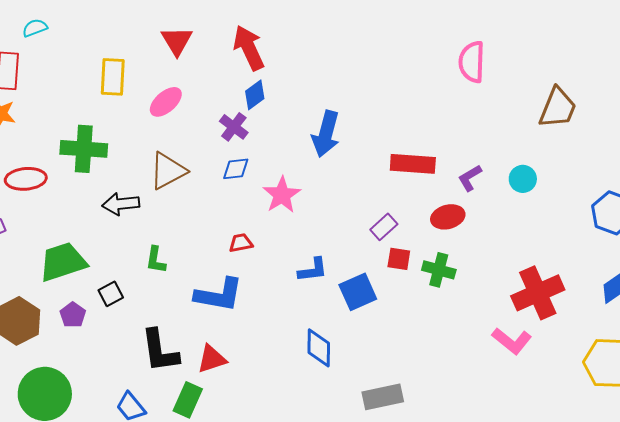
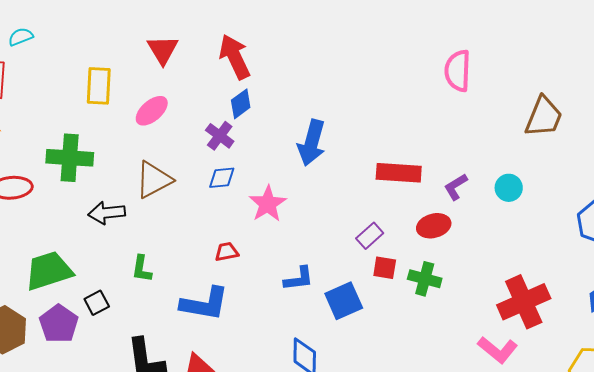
purple pentagon: (73, 315) -> (59, 324), size x1.5

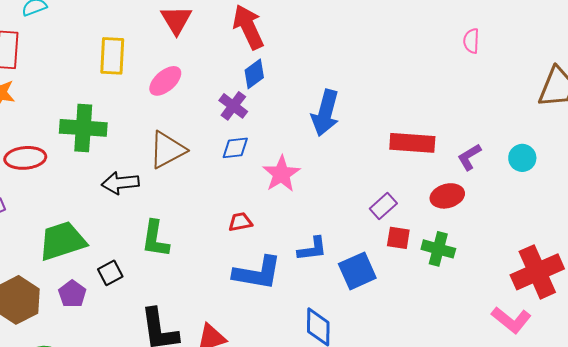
pink semicircle: (458, 71) -> (471, 41), size x0.6
green L-shape: (142, 269) -> (155, 239), size x1.4
blue L-shape: (205, 304) -> (257, 273), moved
purple pentagon: (59, 324) -> (72, 294), size x0.7

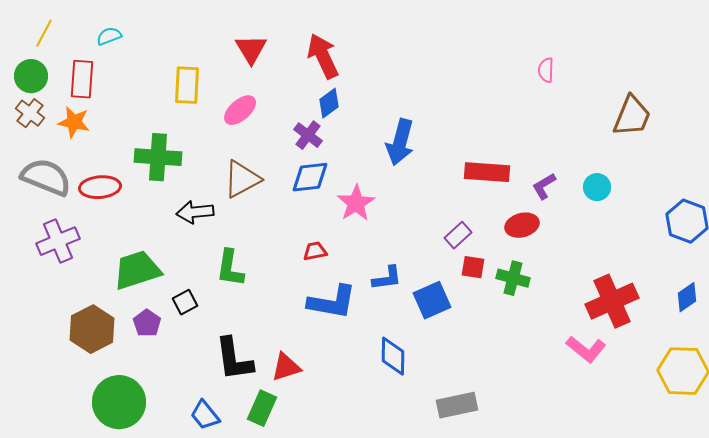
blue diamond: (235, 148) -> (310, 177), size x1.4

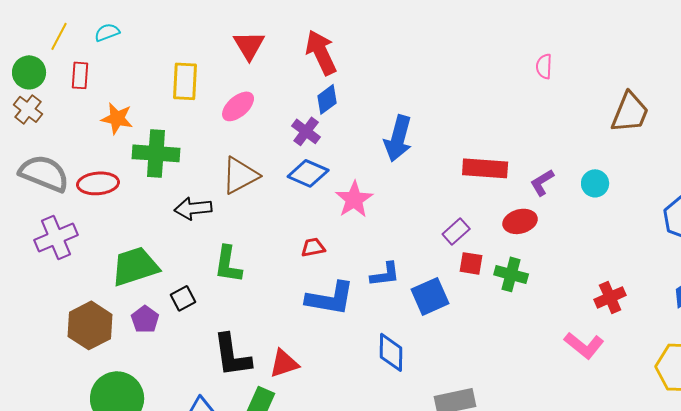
yellow line: (44, 33) -> (59, 36), moved
red rectangle: (82, 79) -> (80, 75), size x0.7
orange star: (74, 122) -> (117, 118), moved
blue diamond: (310, 177) -> (308, 173), turned 30
red cross: (612, 301) -> (610, 297), size x0.6

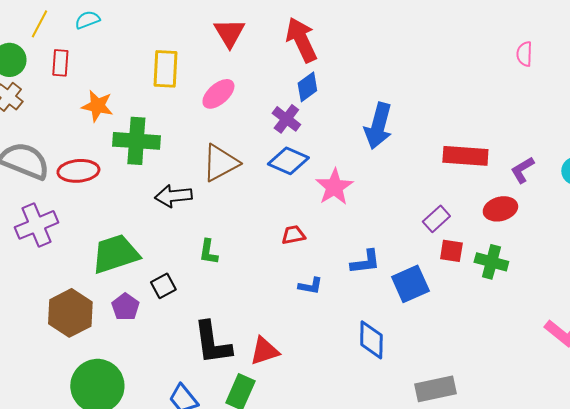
green L-shape: (228, 264) -> (208, 252), size x0.7
blue L-shape: (330, 298) -> (310, 286), size x0.5

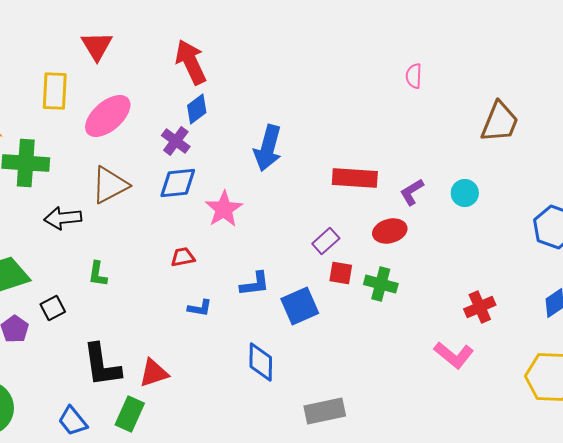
red triangle: (229, 33) -> (97, 46), moved
pink ellipse: (218, 94) -> (108, 116), size x1.4
blue diamond: (288, 161) -> (178, 183), turned -30

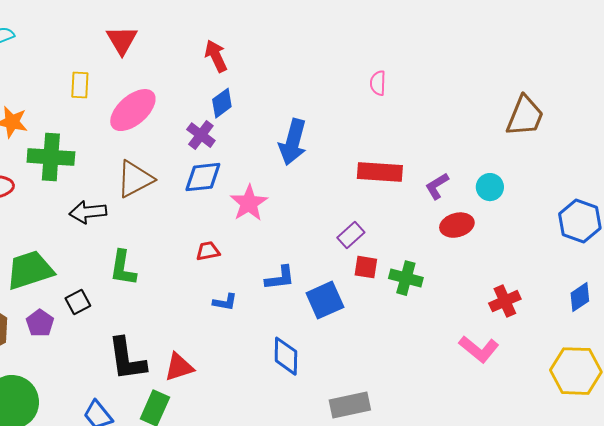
red arrow: (191, 62) -> (216, 56), size x0.7
pink semicircle: (414, 76) -> (378, 83), moved
yellow rectangle: (55, 91) -> (80, 85), size x0.7
red ellipse: (390, 231) -> (457, 225), moved
green L-shape: (98, 274) -> (123, 268), size x1.4

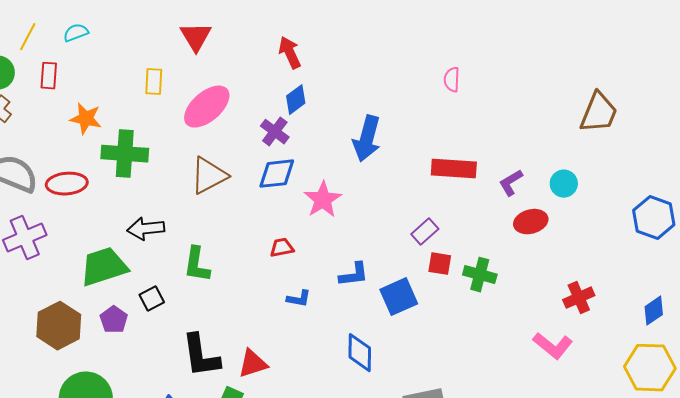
black arrow: (88, 212) -> (146, 229), moved
blue diamond: (580, 297) -> (654, 311), moved

